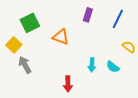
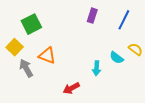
orange triangle: (61, 37) -> (47, 56), moved
cyan semicircle: (113, 67) -> (117, 58), moved
red arrow: (68, 84) -> (71, 88), turned 63

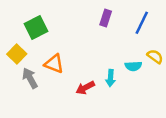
cyan semicircle: (117, 58) -> (133, 66), turned -40
red arrow: (71, 88) -> (85, 88), moved

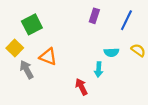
cyan semicircle: (133, 66) -> (111, 52), moved
red arrow: (85, 88) -> (81, 87), moved, turned 91

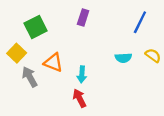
purple rectangle: (94, 16) -> (83, 17), moved
cyan arrow: (99, 70) -> (82, 74), moved
red arrow: (81, 87) -> (79, 98), moved

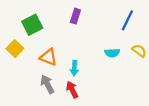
gray arrow: (30, 77) -> (47, 84), moved

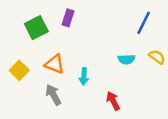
purple rectangle: (75, 16) -> (68, 18), moved
yellow square: (15, 49) -> (19, 70), moved
red arrow: (72, 90) -> (113, 101), moved

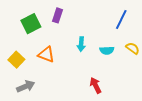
cyan arrow: (84, 76) -> (81, 44), moved
gray arrow: (53, 95) -> (26, 86), moved, turned 96

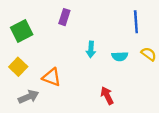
blue line: (121, 20) -> (136, 22), turned -30
green square: (31, 24) -> (22, 31), moved
orange triangle: (46, 54) -> (52, 77), moved

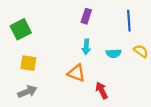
purple rectangle: (64, 17) -> (86, 16), moved
yellow square: (18, 67) -> (28, 63), moved, turned -35
orange triangle: (52, 77) -> (76, 73), moved

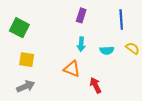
green square: (21, 29) -> (19, 28), turned -36

